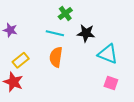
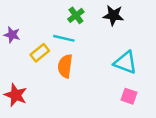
black star: (86, 33) -> (113, 15), moved
yellow rectangle: (21, 60) -> (40, 53), moved

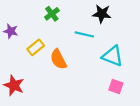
green cross: (76, 15) -> (52, 14), moved
cyan line: (64, 38) -> (84, 34), moved
orange semicircle: (65, 66) -> (58, 59), turned -36

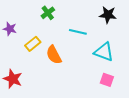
black star: (102, 14) -> (108, 15), moved

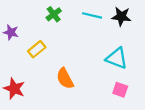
cyan line: (78, 32) -> (92, 15), moved
orange semicircle: (54, 55) -> (65, 79), moved

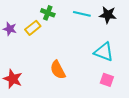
green cross: (54, 14) -> (48, 13), turned -32
yellow rectangle: (37, 49) -> (33, 28), moved

